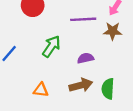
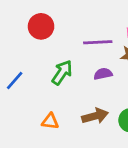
purple semicircle: (86, 58) -> (103, 74), moved

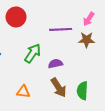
purple semicircle: (103, 74) -> (55, 64), moved
brown arrow: (95, 116) -> (59, 88), turned 72

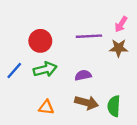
red circle: (16, 17) -> (40, 41), moved
green arrow: (33, 53) -> (45, 69), moved, turned 42
brown arrow: (59, 88) -> (87, 103), turned -42

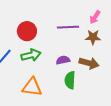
brown arrow: (87, 103) -> (89, 63), moved
green semicircle: (114, 106) -> (70, 80), moved
orange triangle: (46, 107) -> (32, 87), size x1.5

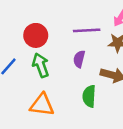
green arrow: (31, 55) -> (41, 65), turned -96
purple semicircle: (63, 60) -> (79, 59), moved, turned -64

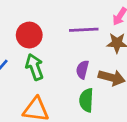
purple semicircle: (79, 59) -> (82, 70), moved

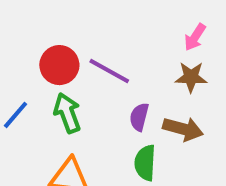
purple line: (84, 30) -> (109, 71), moved, turned 32

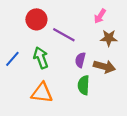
pink arrow: (195, 37) -> (100, 16), moved
red circle: (59, 65) -> (36, 19), moved

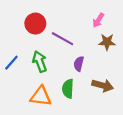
brown arrow: (104, 67) -> (103, 85), moved
green semicircle: (84, 85) -> (68, 89), moved

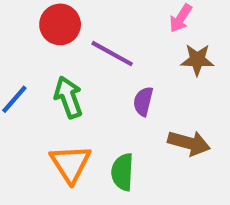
green semicircle: (68, 89) -> (122, 172), moved
orange triangle: (41, 96) -> (70, 164), turned 50

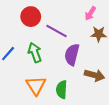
purple semicircle: (143, 101) -> (72, 55), size x1.5

